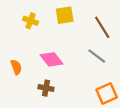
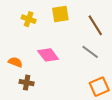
orange semicircle: (16, 67) -> (15, 62), turned -48
brown cross: (46, 88) -> (27, 83), moved

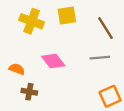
yellow cross: (29, 19) -> (32, 21), size x1.5
gray line: (90, 52) -> (100, 58), turned -42

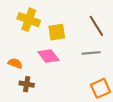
yellow square: (67, 15) -> (57, 32), moved

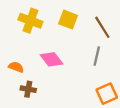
yellow square: (57, 32) -> (68, 20), moved, turned 30
gray line: (91, 53) -> (97, 56), turned -72

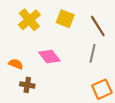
yellow cross: (30, 21) -> (29, 20), turned 30

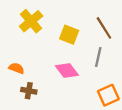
yellow square: (65, 19) -> (69, 35), moved
pink diamond: (49, 57) -> (67, 71), moved

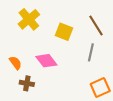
orange semicircle: (16, 68) -> (15, 63), turned 32
pink diamond: (67, 71) -> (46, 61), moved

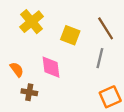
pink diamond: (46, 61) -> (51, 67), turned 30

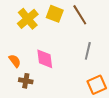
brown line: (106, 28) -> (80, 15), moved
yellow square: (70, 35) -> (55, 14), moved

